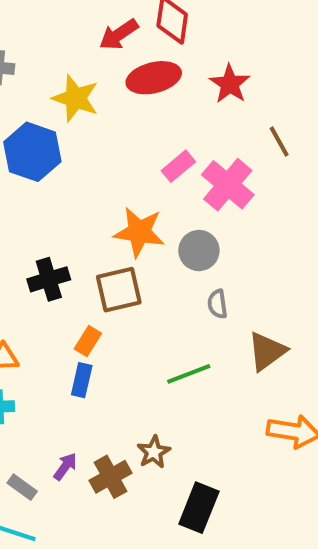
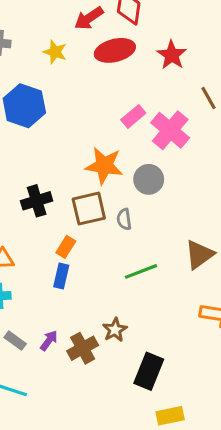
yellow star: (76, 98) -> (55, 52), moved, size x0.7
gray semicircle: (217, 304) -> (124, 219), moved
gray rectangle: (22, 487) -> (15, 341), moved

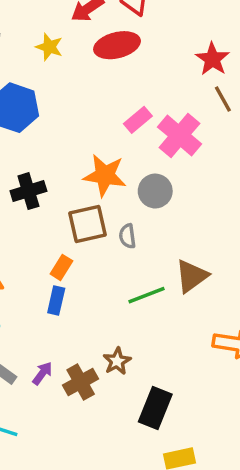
red star: (172, 55) -> (212, 59), moved
black cross: (37, 201) -> (28, 191), moved
brown triangle: (199, 255) -> (192, 276), moved

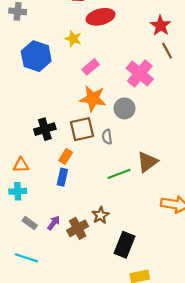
yellow star: (49, 47) -> (73, 39), moved
pink rectangle: (138, 120) -> (91, 67), moved
black cross: (28, 191) -> (45, 129), moved

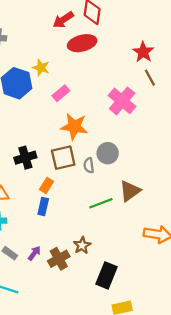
yellow star: (73, 39) -> (41, 68), moved
pink rectangle: (91, 67) -> (61, 93), moved
gray circle: (125, 108) -> (108, 153), moved

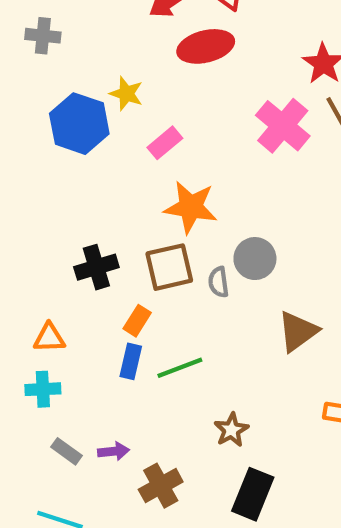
pink cross: (122, 101) -> (283, 126), moved
green line: (101, 203) -> (180, 368), moved
brown star: (82, 245) -> (231, 430), moved
purple arrow: (34, 253) -> (114, 451), turned 48
brown cross: (59, 259) -> (161, 486), moved

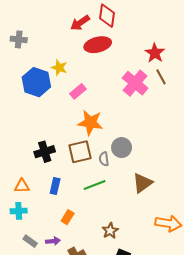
orange rectangle: (137, 321) -> (68, 217), moved
blue rectangle: (131, 361) -> (55, 186), moved
green line: (180, 368) -> (95, 185), moved

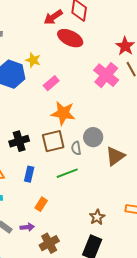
red ellipse: (98, 45) -> (70, 38), turned 40
brown triangle: (142, 183) -> (115, 156), moved
brown star: (110, 231) -> (97, 217), moved

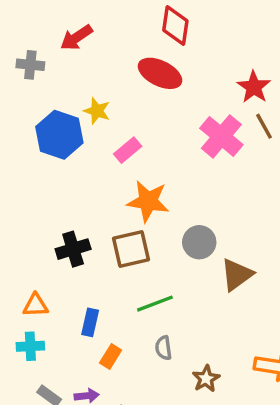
red arrow: (53, 17) -> (76, 38), moved
gray semicircle: (76, 148) -> (163, 348), moved
blue rectangle: (29, 174) -> (90, 322), moved

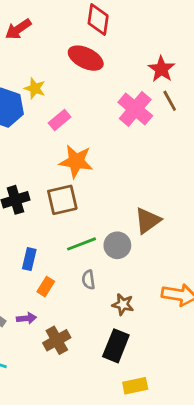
gray circle: (199, 242) -> (117, 245), moved
brown star: (206, 379) -> (123, 304), turned -30

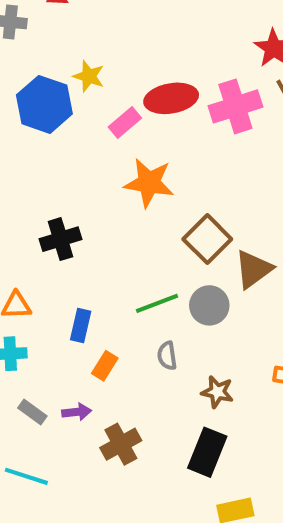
red ellipse: (86, 58) -> (171, 98), moved, turned -36
pink cross: (135, 109) -> (235, 106), turned 32
brown square: (62, 200) -> (207, 239), moved, turned -32

